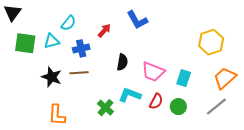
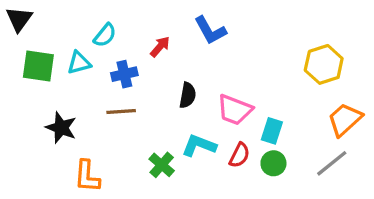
black star: (52, 77) -> (61, 128), moved
cyan rectangle: (184, 78) -> (272, 131), moved

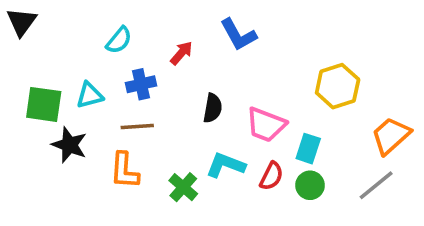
cyan triangle: (79, 63) -> (90, 95), moved
yellow hexagon: (324, 64) -> (338, 86), moved
green square: (38, 66) -> (44, 104), moved
orange L-shape: (87, 176) -> (124, 171), moved

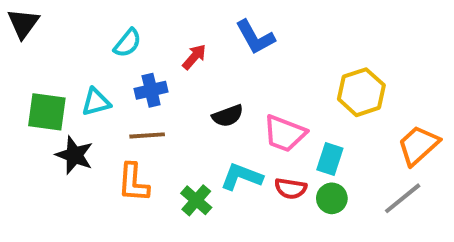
black semicircle: (213, 108) -> (228, 116), turned 60
red semicircle: (271, 176) -> (291, 189), turned 72

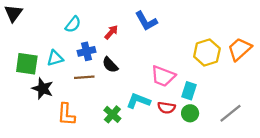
black semicircle: (228, 116) -> (110, 65), moved, turned 66
orange trapezoid: (418, 145) -> (240, 49), moved
orange L-shape: (133, 183) -> (66, 114), moved

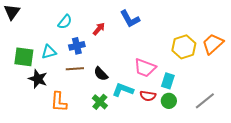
black semicircle: (110, 65) -> (101, 74), moved

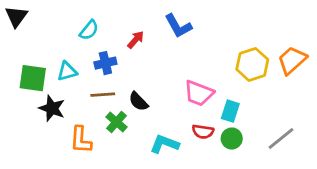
cyan L-shape: (123, 90) -> (164, 144), moved
green cross: (100, 102) -> (116, 122), moved

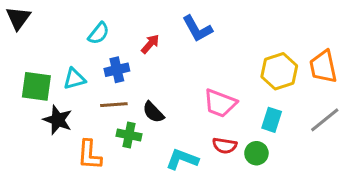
orange trapezoid: (292, 60) -> (323, 67), turned -60
cyan rectangle: (230, 111) -> (272, 120), moved
green cross: (116, 122) -> (129, 135), turned -30
gray line: (281, 138) -> (325, 120), moved

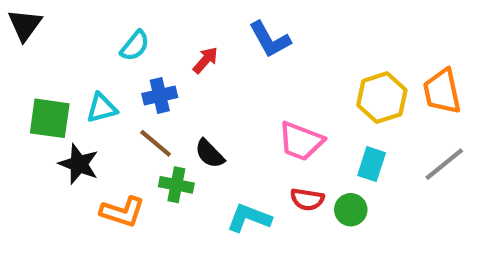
brown line: (114, 105) -> (156, 143), turned 44
orange L-shape: (90, 155) -> (122, 212), turned -76

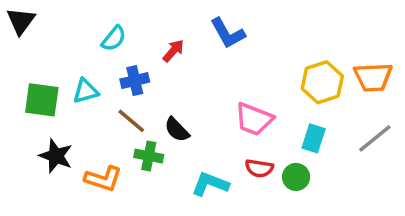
orange trapezoid: (442, 91) -> (373, 77), turned -81
black star: (79, 164) -> (56, 156), moved

